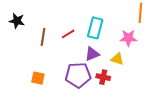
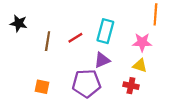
yellow triangle: (117, 59) -> (140, 66), moved
red cross: (103, 77) -> (131, 86), moved

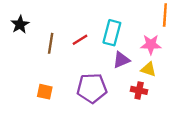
black star: (19, 23) -> (20, 24), turned 30
purple triangle: (102, 60) -> (121, 60), moved

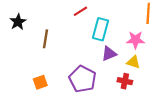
red line: (80, 40) -> (80, 11), moved
purple pentagon: (92, 88) -> (83, 79), turned 30
orange square: (45, 92) -> (40, 82), turned -32

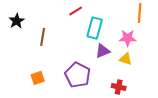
red cross: (125, 81) -> (119, 87), moved

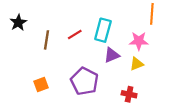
red line: (76, 11) -> (75, 35), moved
yellow triangle: (126, 59) -> (137, 64), turned -40

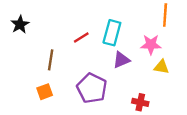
brown line: (46, 40) -> (51, 60), moved
yellow triangle: (137, 64) -> (162, 67), moved, turned 32

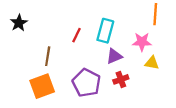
red line: (81, 37) -> (77, 35), turned -32
orange square: (45, 92) -> (42, 86), size x1.6
red cross: (140, 102) -> (121, 79), moved, turned -32

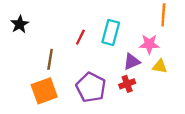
purple triangle: (114, 56) -> (132, 62), moved

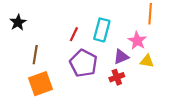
pink star: (149, 44) -> (137, 41), turned 30
brown line: (50, 59) -> (35, 55), moved
purple pentagon: (91, 87) -> (84, 63), moved

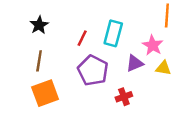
black star: (18, 22) -> (39, 25), moved
red cross: (117, 77) -> (124, 97), moved

